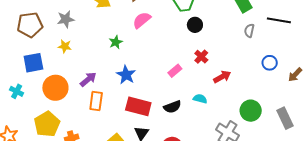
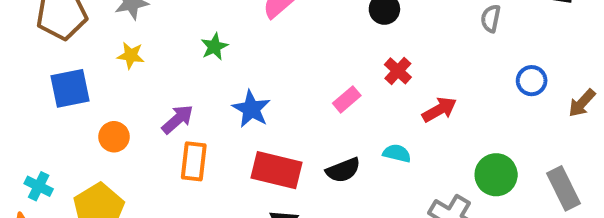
green star: (116, 42) -> (214, 47), moved
orange circle: (55, 88) -> (114, 137), size x0.6
cyan cross: (17, 91) -> (39, 186), moved

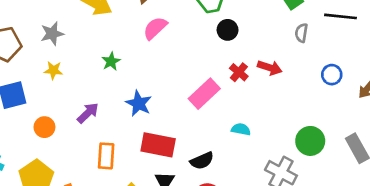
pink rectangle: (347, 99) -> (204, 94), size x1.6
red arrow: (439, 110) -> (270, 68), moved, turned 50
orange rectangle: (194, 161) -> (106, 156), moved
black semicircle: (343, 170) -> (202, 161), moved

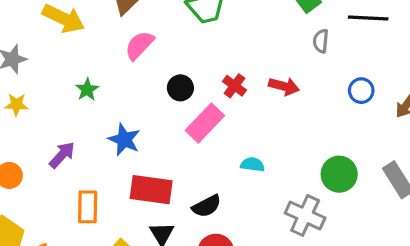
black circle: (228, 30) -> (180, 88), moved
red cross: (239, 72) -> (235, 86), moved

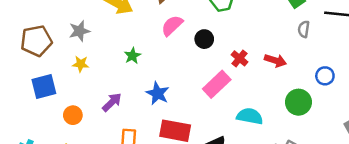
black circle: (180, 88) -> (204, 39), moved
blue circle: (361, 91) -> (325, 76), moved
cyan semicircle: (253, 165) -> (250, 116), size x1.5
green circle: (339, 174) -> (298, 102), moved

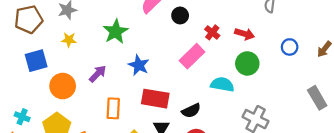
green star: (132, 56) -> (116, 32), size x1.6
green circle: (298, 102) -> (247, 63), moved
orange circle: (73, 115) -> (63, 86), size x1.5

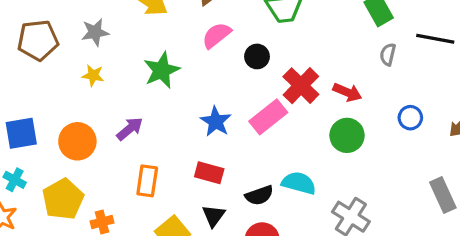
red cross: (212, 32) -> (301, 86), size x1.6
blue square: (36, 61) -> (21, 133), moved
blue star: (139, 65) -> (216, 121), moved
cyan semicircle: (222, 84) -> (299, 183), moved
red rectangle: (155, 99) -> (209, 173), size x0.7

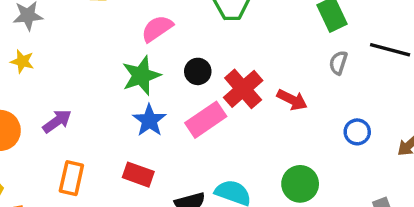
black circle: (257, 56) -> (198, 71), moved
green star: (162, 70) -> (141, 76), moved
green circle: (347, 135) -> (300, 184), moved

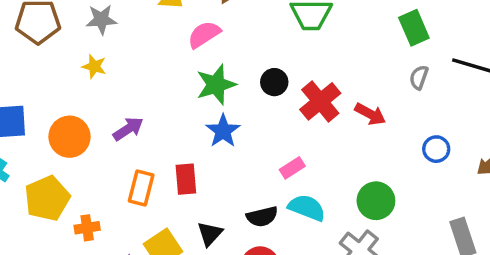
pink semicircle: (157, 29) -> (204, 34), moved
pink rectangle: (206, 120) -> (292, 168), moved, size x0.6
red rectangle: (138, 175) -> (186, 179), moved, turned 64

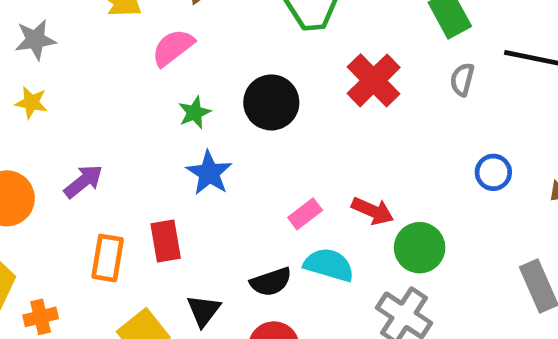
black circle: (274, 82) -> (271, 102), size x1.5
green star: (216, 85) -> (195, 113), size x0.6
red cross: (320, 101) -> (374, 80), moved
red arrow: (370, 114) -> (373, 211), moved

